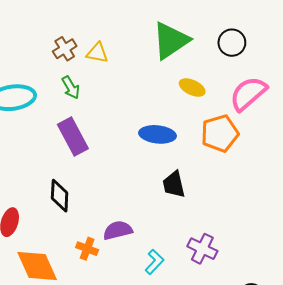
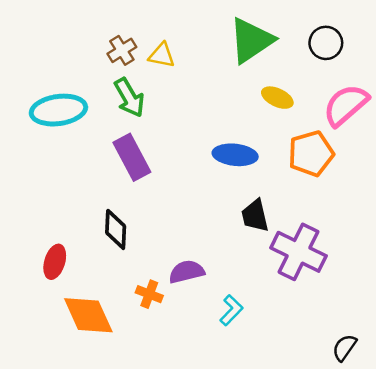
green arrow: (71, 87) -> (129, 98), size x1.4
purple cross: (202, 249) -> (298, 252), moved, size x1.5

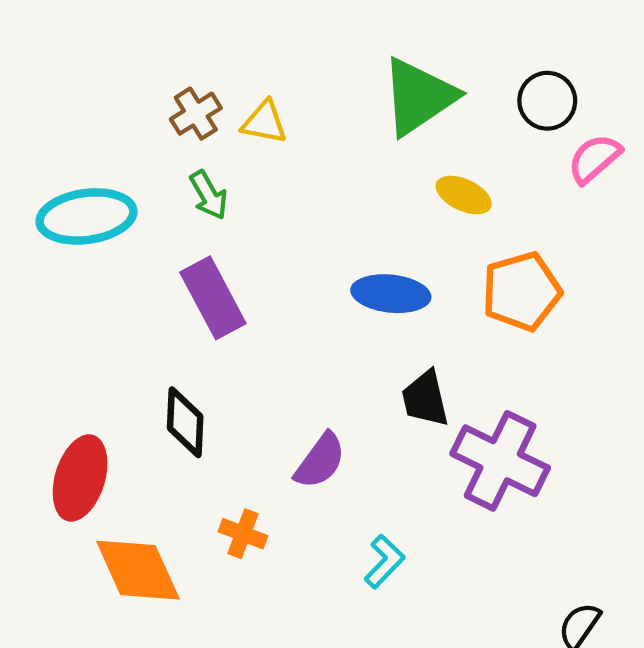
green arrow: (129, 98) -> (209, 195), size x0.7
pink semicircle: (346, 105) -> (594, 159), moved, size x0.7
red ellipse: (55, 262) -> (80, 478), size x1.4
purple semicircle: (187, 272) -> (320, 461), moved, turned 140

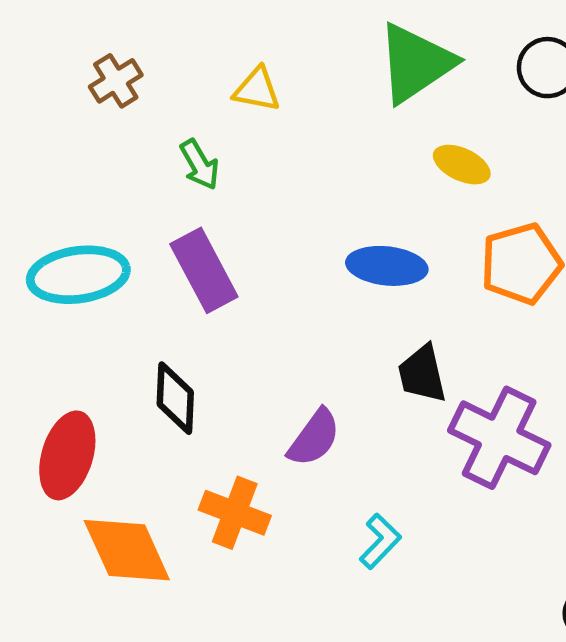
brown cross: (196, 114) -> (116, 81), moved
cyan ellipse: (86, 216) -> (78, 275), moved
orange cross: (243, 534) -> (235, 513), size x1.4

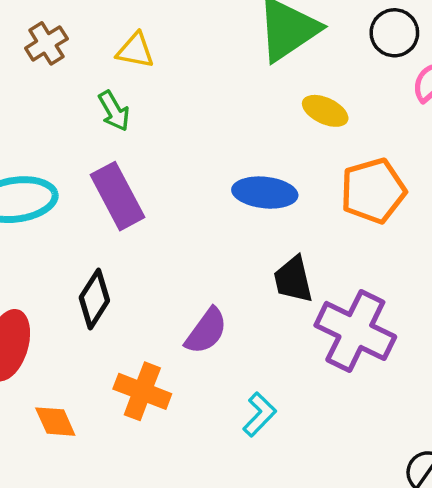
yellow triangle: (257, 90) -> (135, 51), moved
black diamond: (175, 398) -> (94, 299), turned 30
orange diamond: (127, 550) -> (55, 422), size x0.6

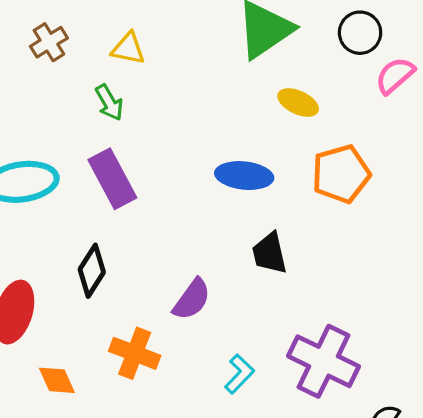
purple cross: (355, 331) -> (324, 361), moved

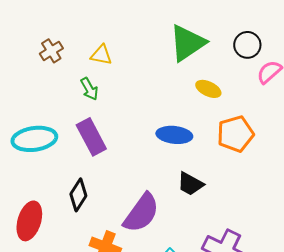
black trapezoid: (270, 253) -> (190, 184), turned -48
purple semicircle: (192, 299) -> (141, 213), size x1.5

